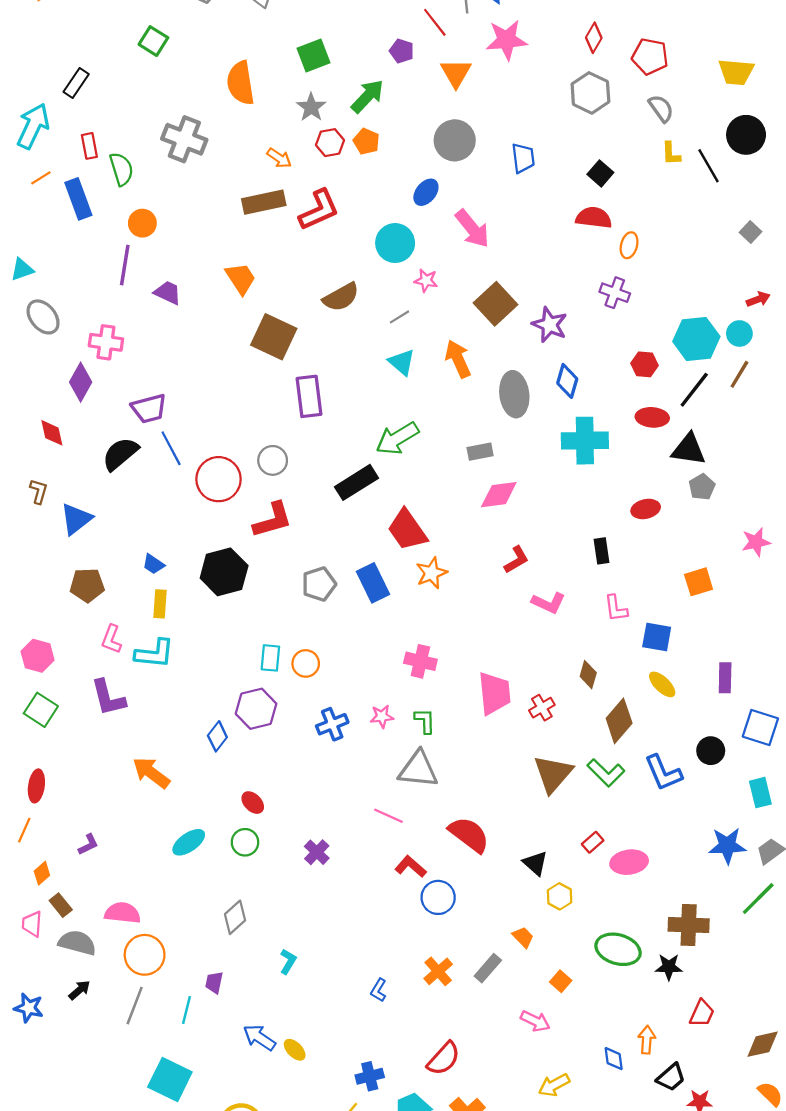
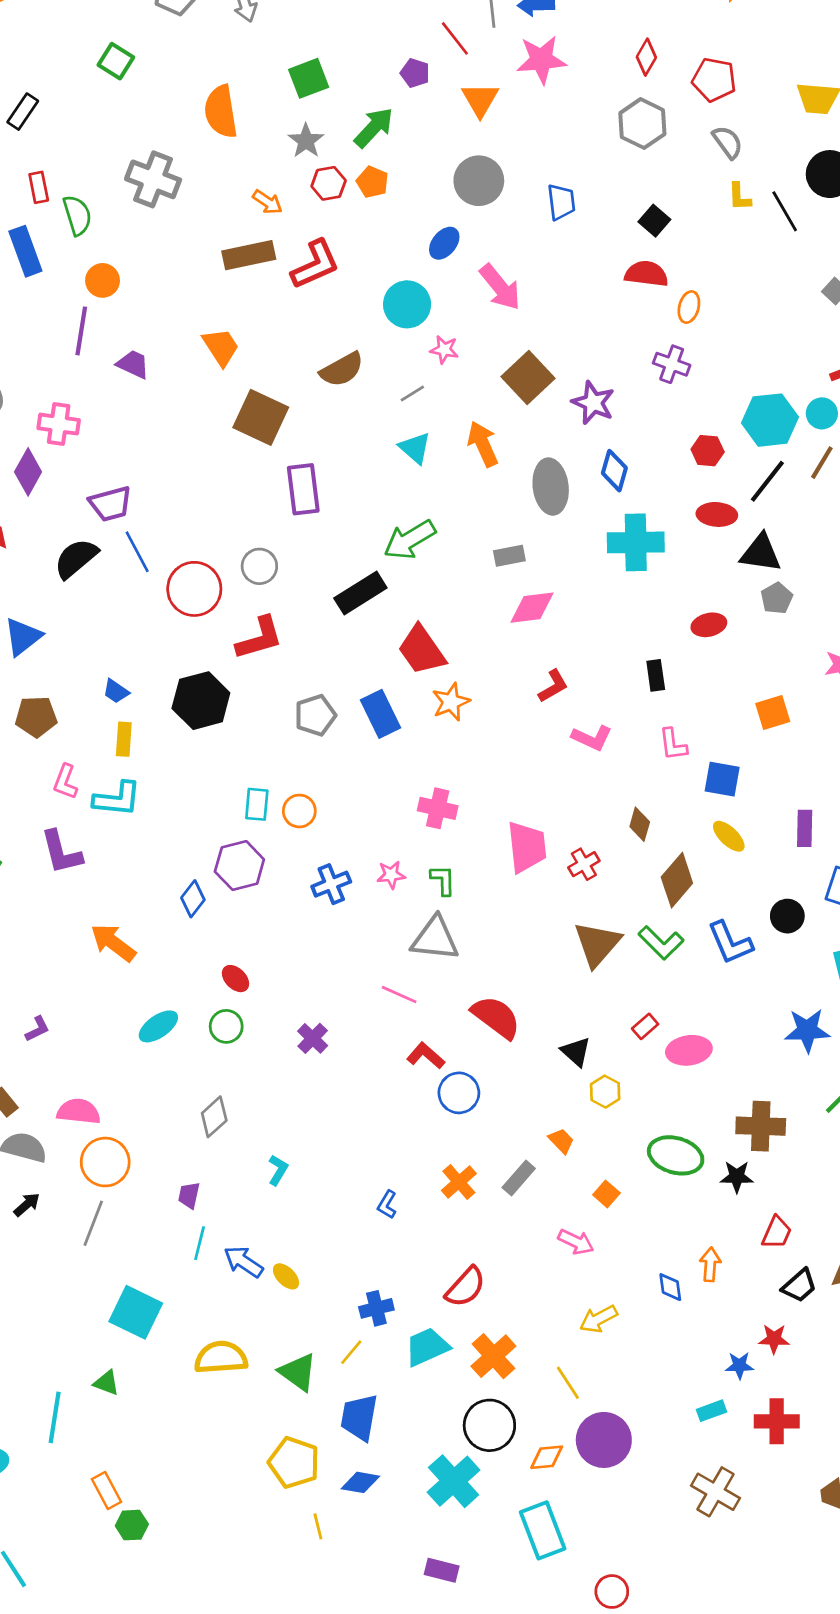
cyan line: (187, 1010) -> (200, 1243), moved
black trapezoid: (671, 1077) -> (799, 1286), moved

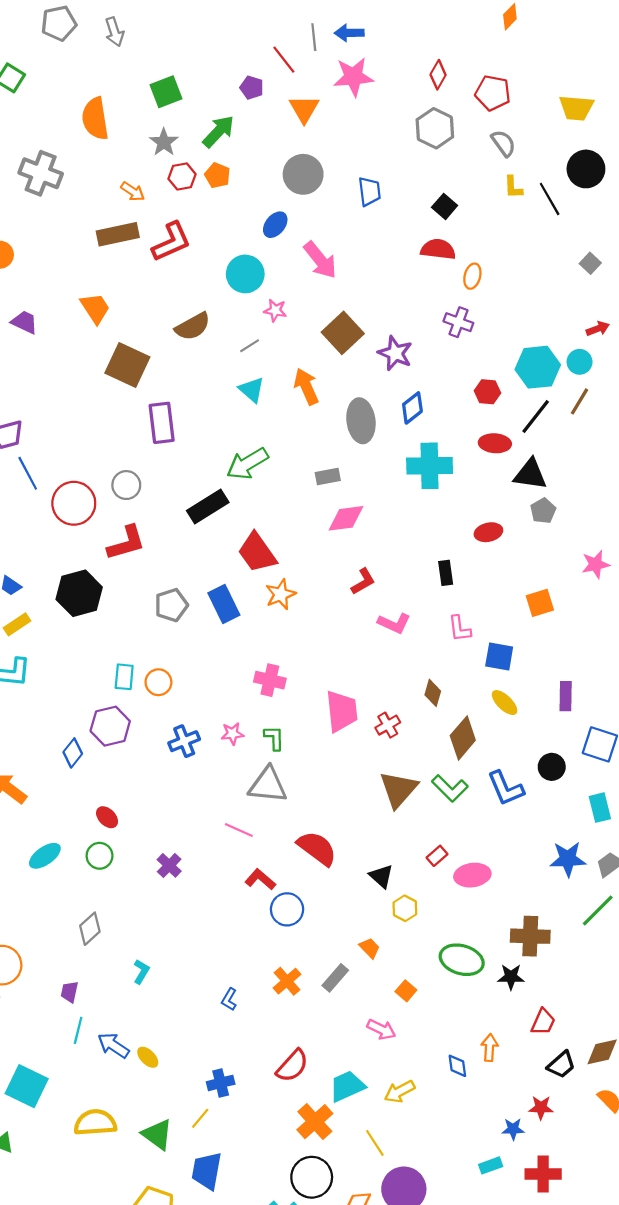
blue diamond: (614, 471) -> (412, 408), turned 36
yellow rectangle: (124, 739) -> (17, 624), turned 52
cyan trapezoid: (427, 1347) -> (347, 1086), moved

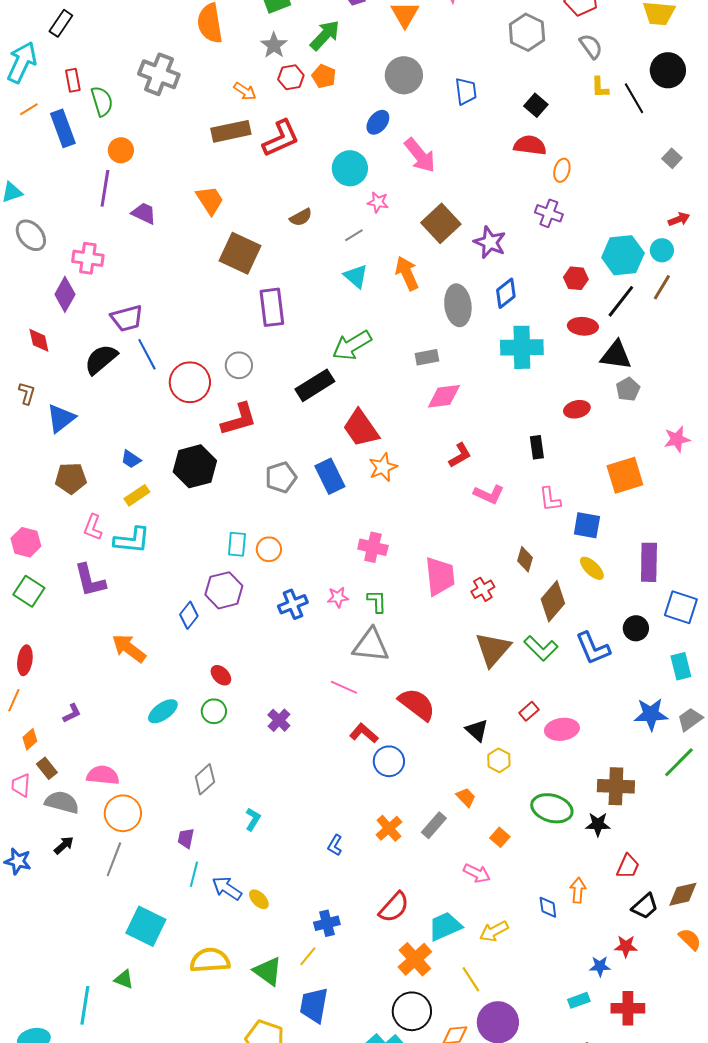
brown semicircle: (193, 326) -> (301, 217), size x0.7
orange square: (540, 603) -> (625, 475), size x1.4
purple rectangle: (566, 696) -> (649, 562), size x1.4

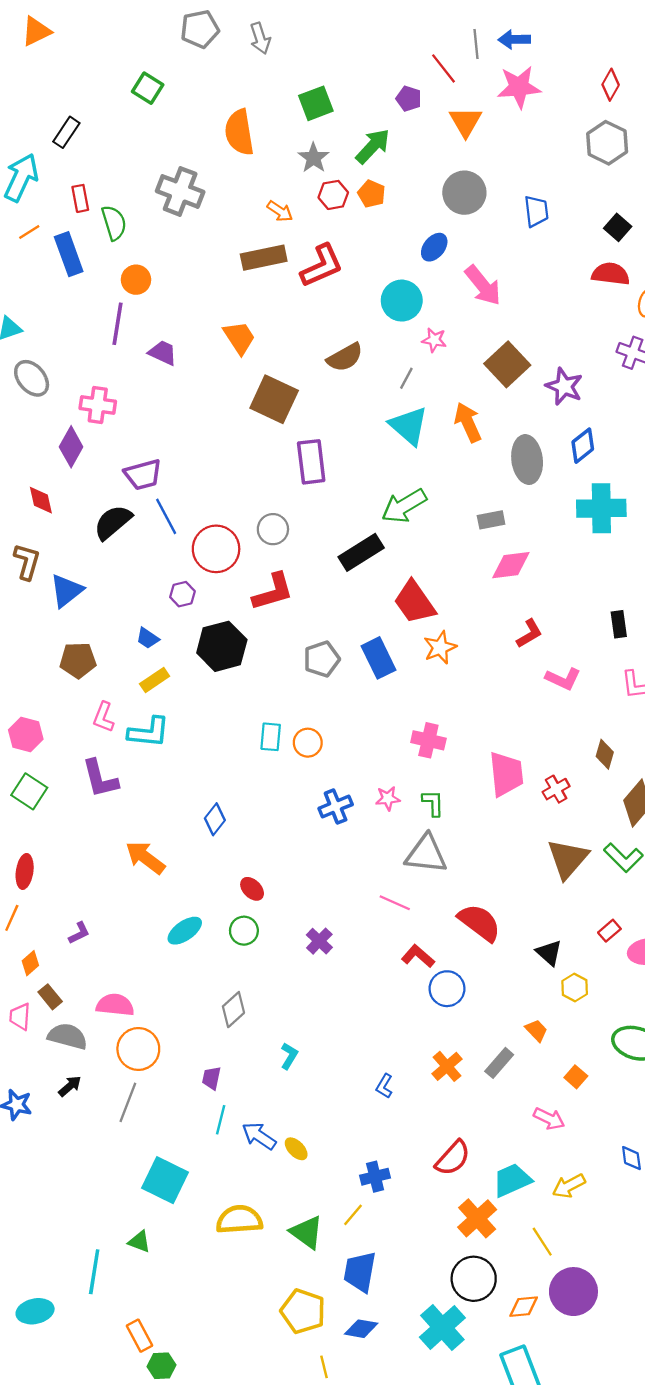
brown semicircle: (301, 217) -> (345, 357), size x1.4
gray line: (354, 235) -> (406, 378), turned -30
cyan triangle: (356, 276) -> (409, 426), size x1.4
brown L-shape: (27, 393) -> (27, 562), size x1.4
purple hexagon: (224, 590) -> (182, 594), moved, size x0.6

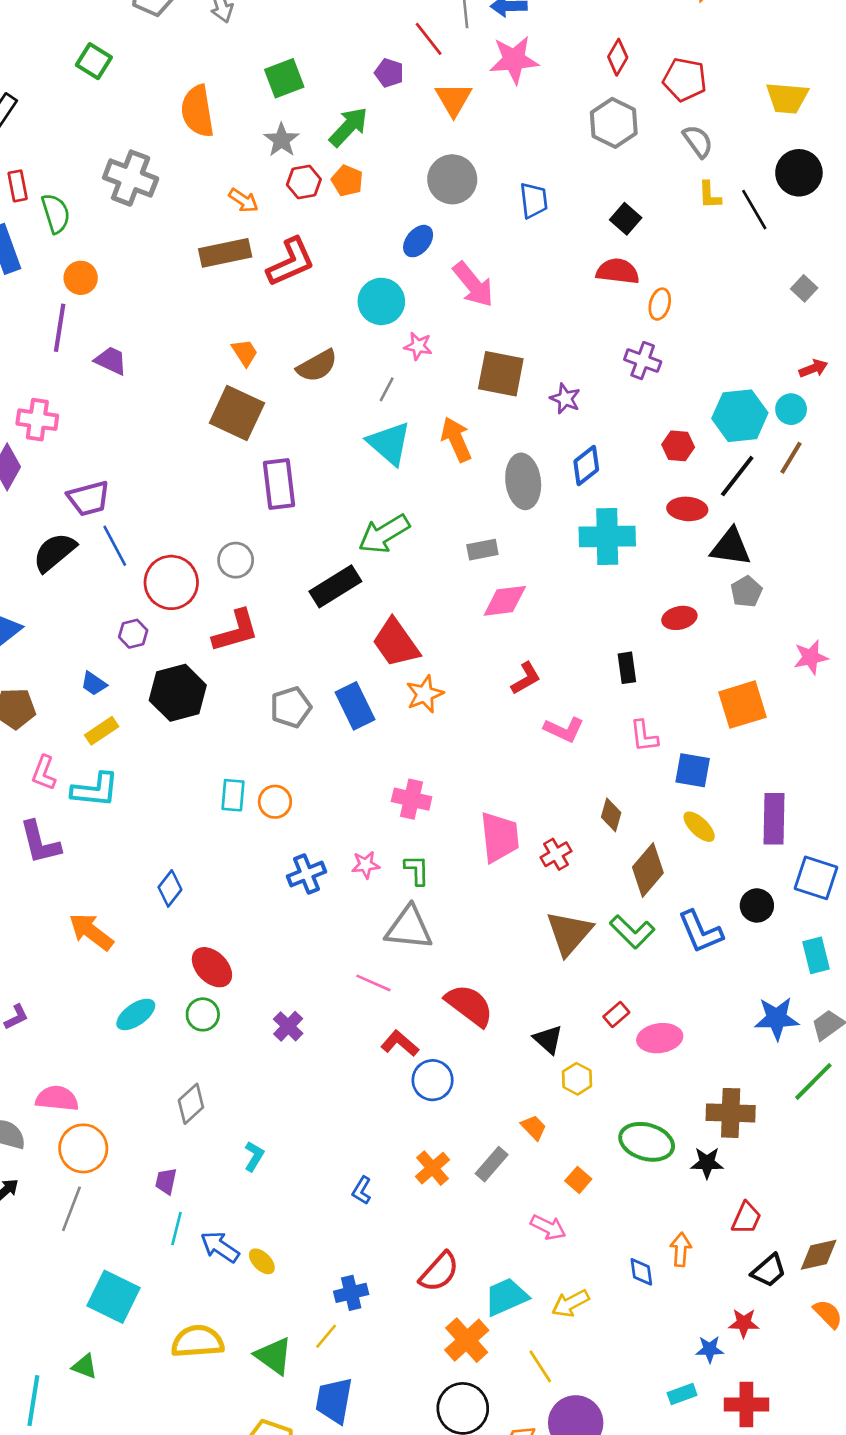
orange trapezoid: (239, 338) -> (245, 353), moved, size x0.7
brown square: (507, 364) -> (501, 374), turned -36
purple star: (564, 386) -> (565, 399), size x0.7
red ellipse: (252, 889) -> (212, 967), size x1.5

